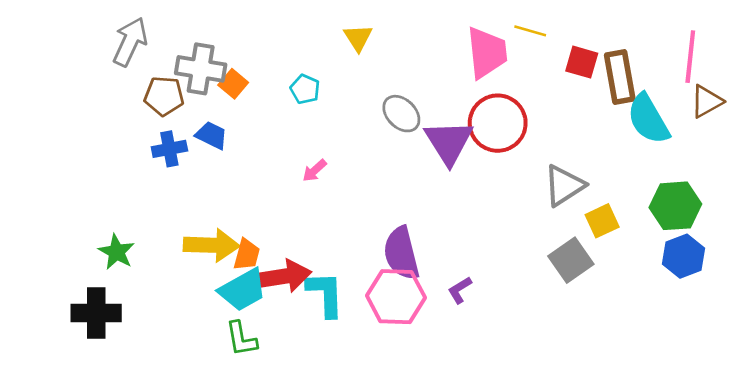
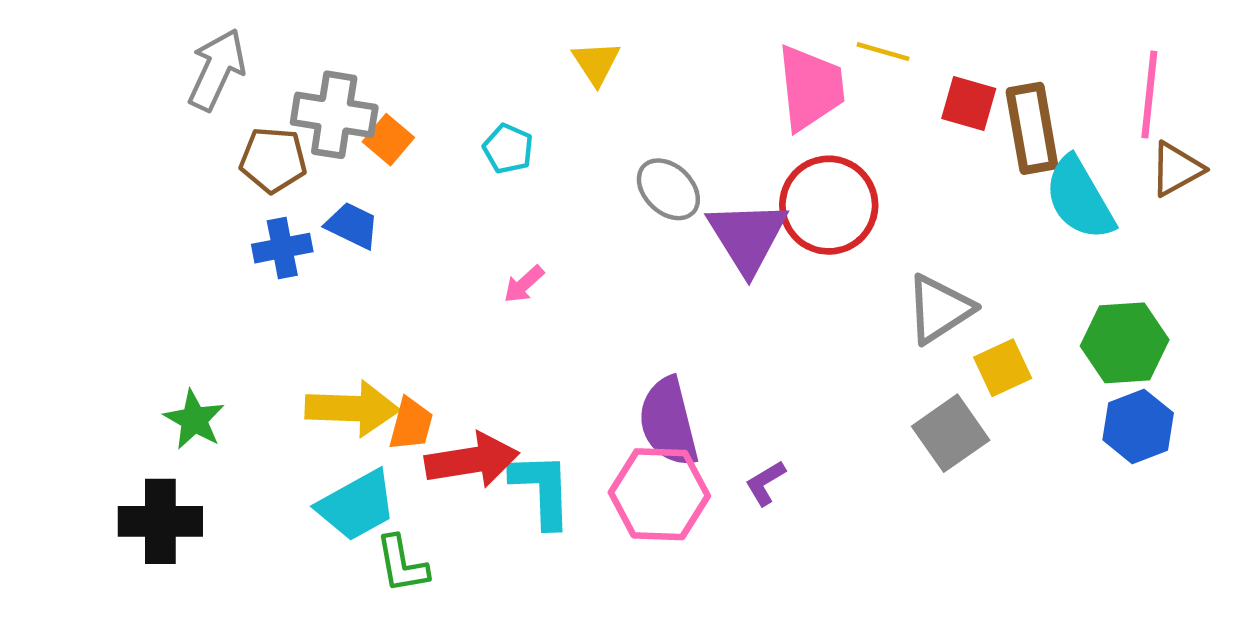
cyan trapezoid: (243, 290) -> (357, 505), moved

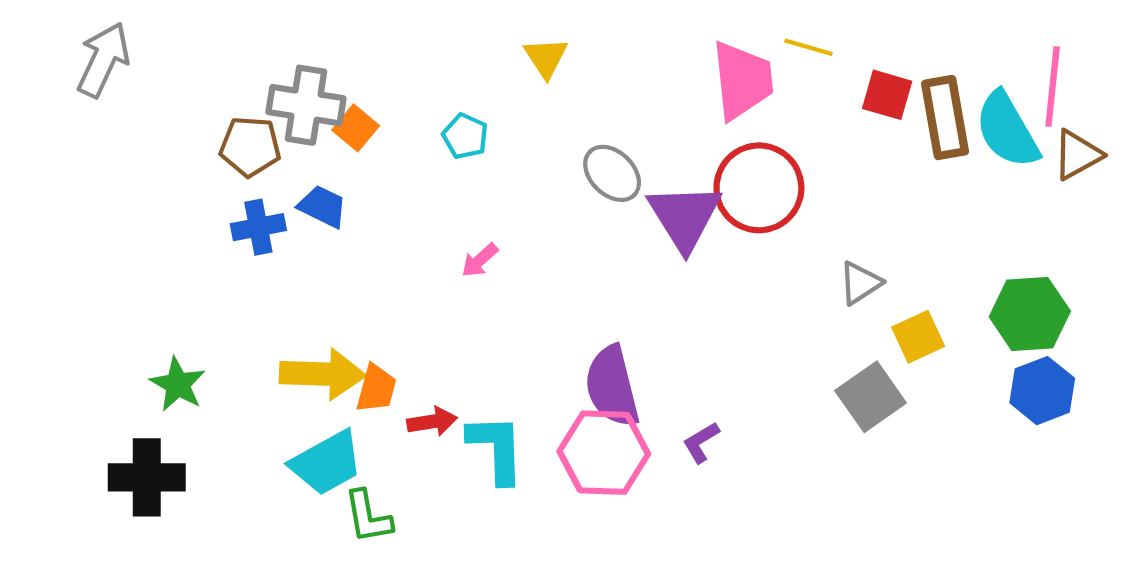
gray arrow: (217, 70) -> (103, 60), moved
cyan semicircle: (1079, 198) -> (1007, 130), moved
gray triangle: (939, 309) -> (860, 283), size x0.7
red arrow: (472, 460) -> (432, 422), size x0.6

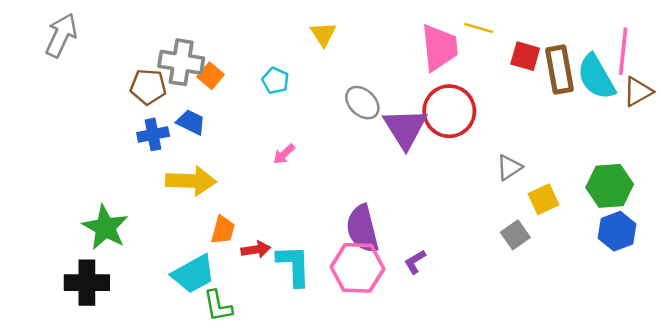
yellow arrow: (323, 374) -> (191, 181), moved
green star: (178, 384) -> (105, 227), size x1.4
gray square: (871, 397) -> (515, 235), size x0.7

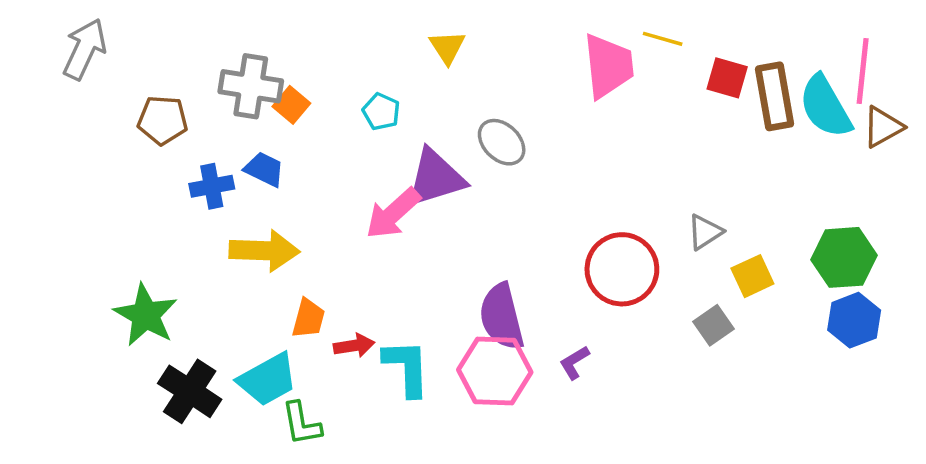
brown pentagon: (148, 87) -> (163, 120), moved
red circle: (449, 111) -> (622, 269), moved
purple triangle: (405, 128) -> (435, 178), moved, turned 45
pink arrow: (284, 154) -> (393, 213), size x1.8
black cross: (87, 283) -> (190, 391), moved, turned 33

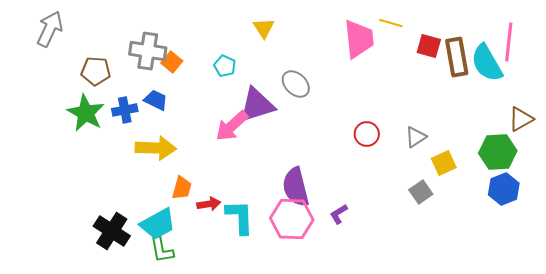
brown triangle: (883, 127) -> (521, 119), moved
red circle: (622, 269) -> (367, 134), moved, size x0.6
green star: (146, 315) -> (86, 113), moved
green L-shape: (302, 424) -> (162, 250), moved

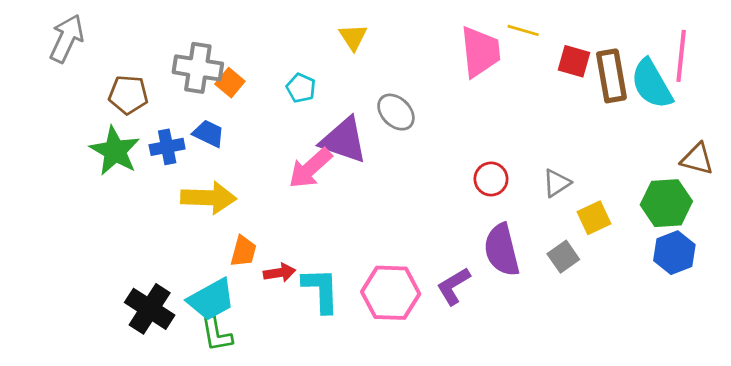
purple triangle: (257, 105) -> (344, 140), turned 36
brown triangle: (521, 119) -> (697, 159), turned 44
purple semicircle: (296, 187) -> (502, 250), moved
purple L-shape: (339, 214) -> (454, 286), size x1.4

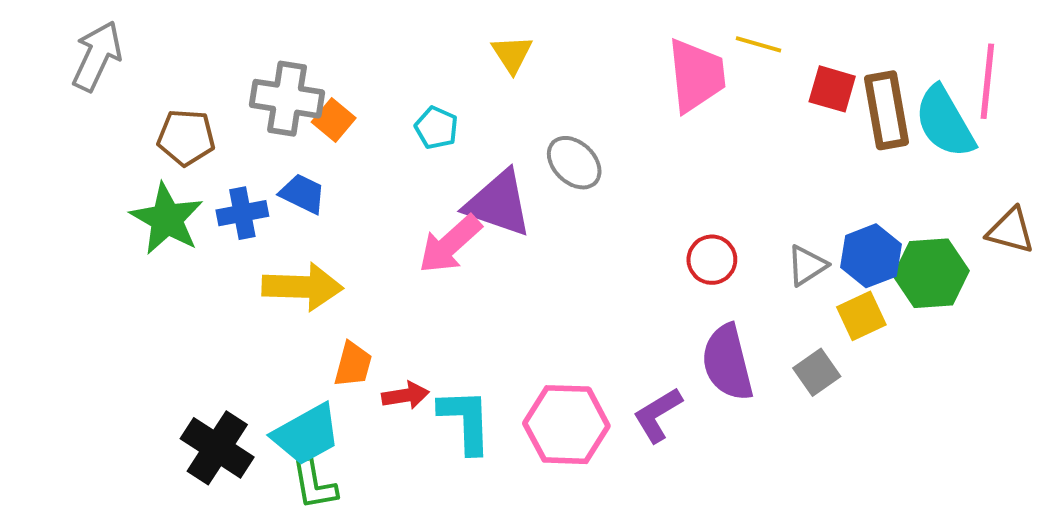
green hexagon: (666, 203) -> (931, 273), moved
blue hexagon: (674, 253) -> (871, 256), moved

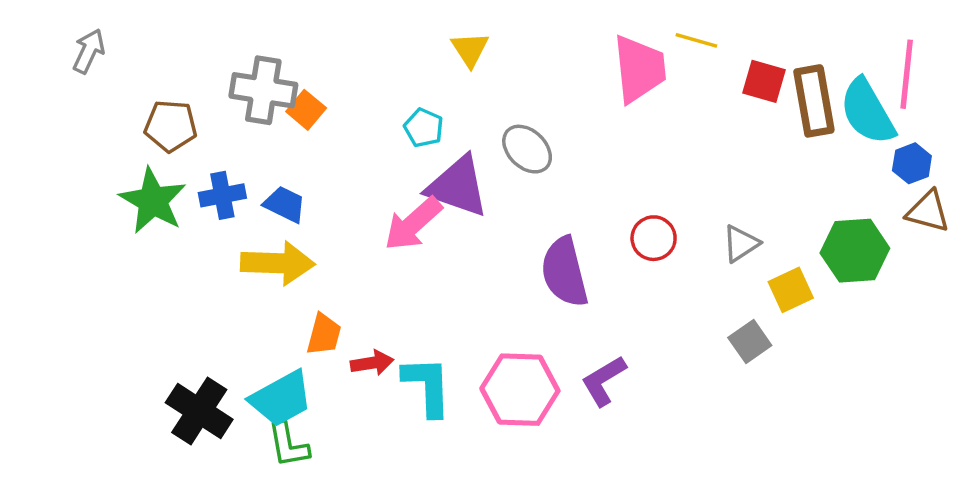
gray arrow: (97, 56) -> (89, 51), size x0.7
cyan pentagon: (436, 128) -> (424, 128), moved
blue trapezoid: (303, 194) -> (285, 204), moved
blue hexagon: (871, 256) -> (912, 163), moved, size x0.7
purple semicircle: (727, 363) -> (564, 272), moved

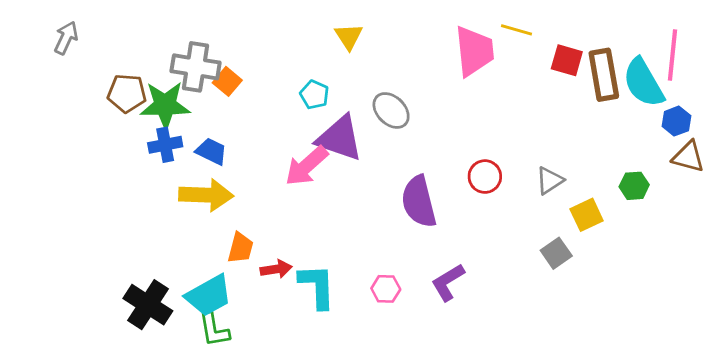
green star: (153, 201) -> (165, 105), moved, turned -30
green hexagon: (855, 251) -> (634, 186), size x0.6
pink hexagon: (520, 390) -> (386, 289), size x0.5

